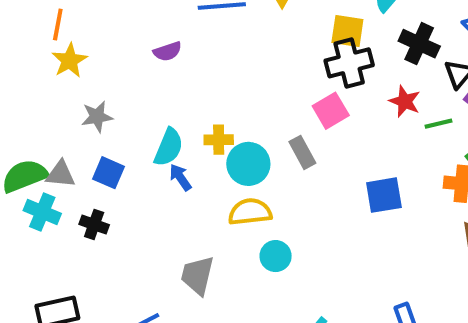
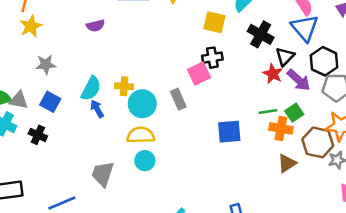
black cross: (349, 63) -> (212, 58), moved, size x0.7
red star: (405, 101) -> (273, 74), moved
green line: (438, 124) -> (268, 111), moved
cyan circle: (276, 256) -> (145, 161), moved

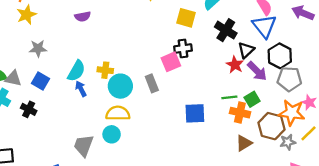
cyan circle: (145, 161) -> (112, 134), moved

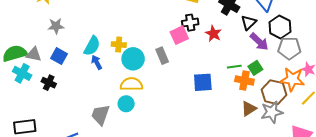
red star: (235, 65) -> (213, 34), moved
gray star: (288, 142) -> (272, 112), moved, size x1.5

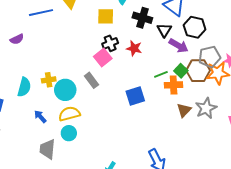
gray pentagon: (289, 48) -> (210, 57), moved
blue arrow: (97, 62) -> (40, 117), moved
brown hexagon: (274, 92) -> (198, 71), moved

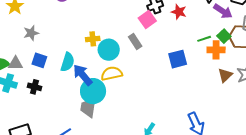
cyan semicircle: (24, 87) -> (68, 62), moved
blue arrow: (40, 117) -> (83, 75), size x1.6
cyan circle: (69, 133) -> (93, 91), moved, size x1.6

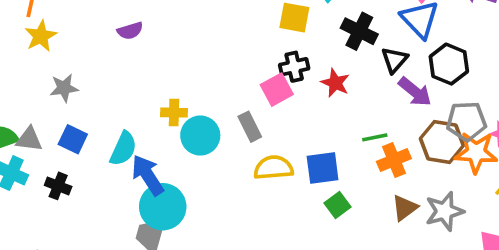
green square: (224, 36) -> (337, 205), moved
orange cross: (216, 50) -> (394, 160), turned -30
yellow semicircle: (112, 73) -> (274, 168), moved

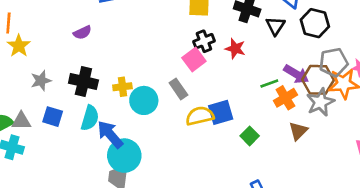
purple arrow: (415, 92) -> (296, 74), moved
blue square: (323, 168) -> (221, 112), moved
black cross: (58, 186) -> (83, 82), moved, size x1.5
gray star: (445, 211) -> (320, 102), moved

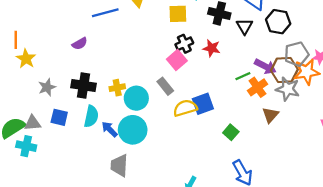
gray star: (320, 102) -> (288, 89), turned -30
blue arrow: (110, 134) -> (110, 129), size x0.7
green square: (250, 136) -> (231, 132), moved
cyan circle: (124, 156) -> (133, 130), moved

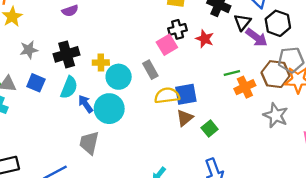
purple arrow: (265, 66) -> (257, 38), moved
black cross: (83, 85) -> (67, 54), turned -35
gray star: (288, 89) -> (276, 115), moved
brown triangle: (270, 115) -> (185, 118), moved

